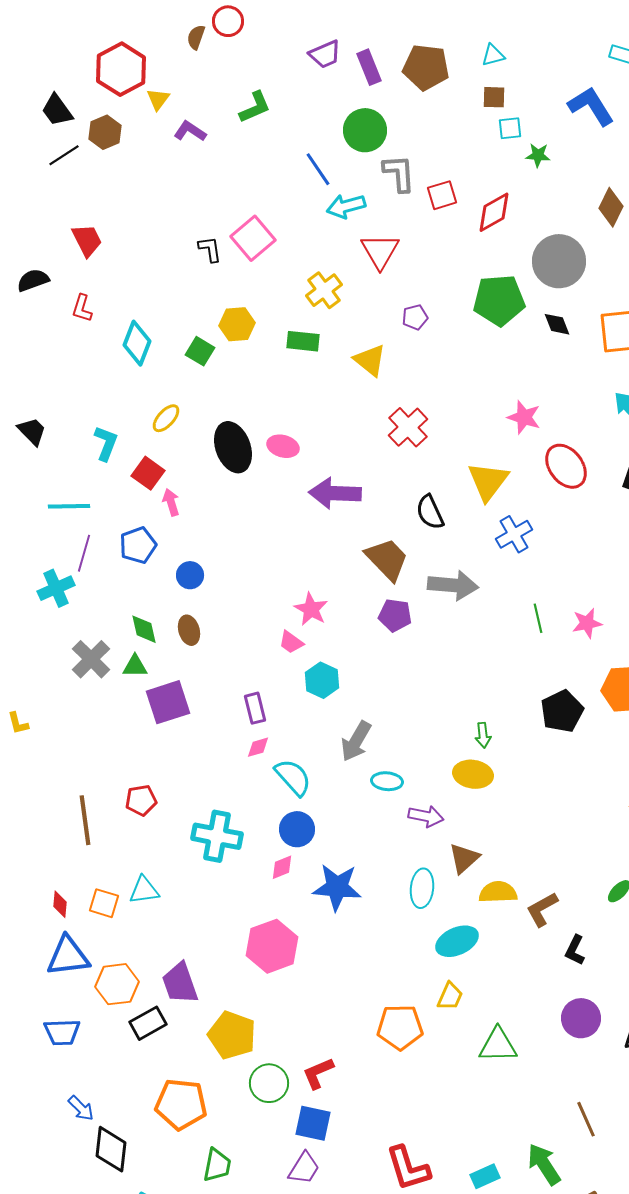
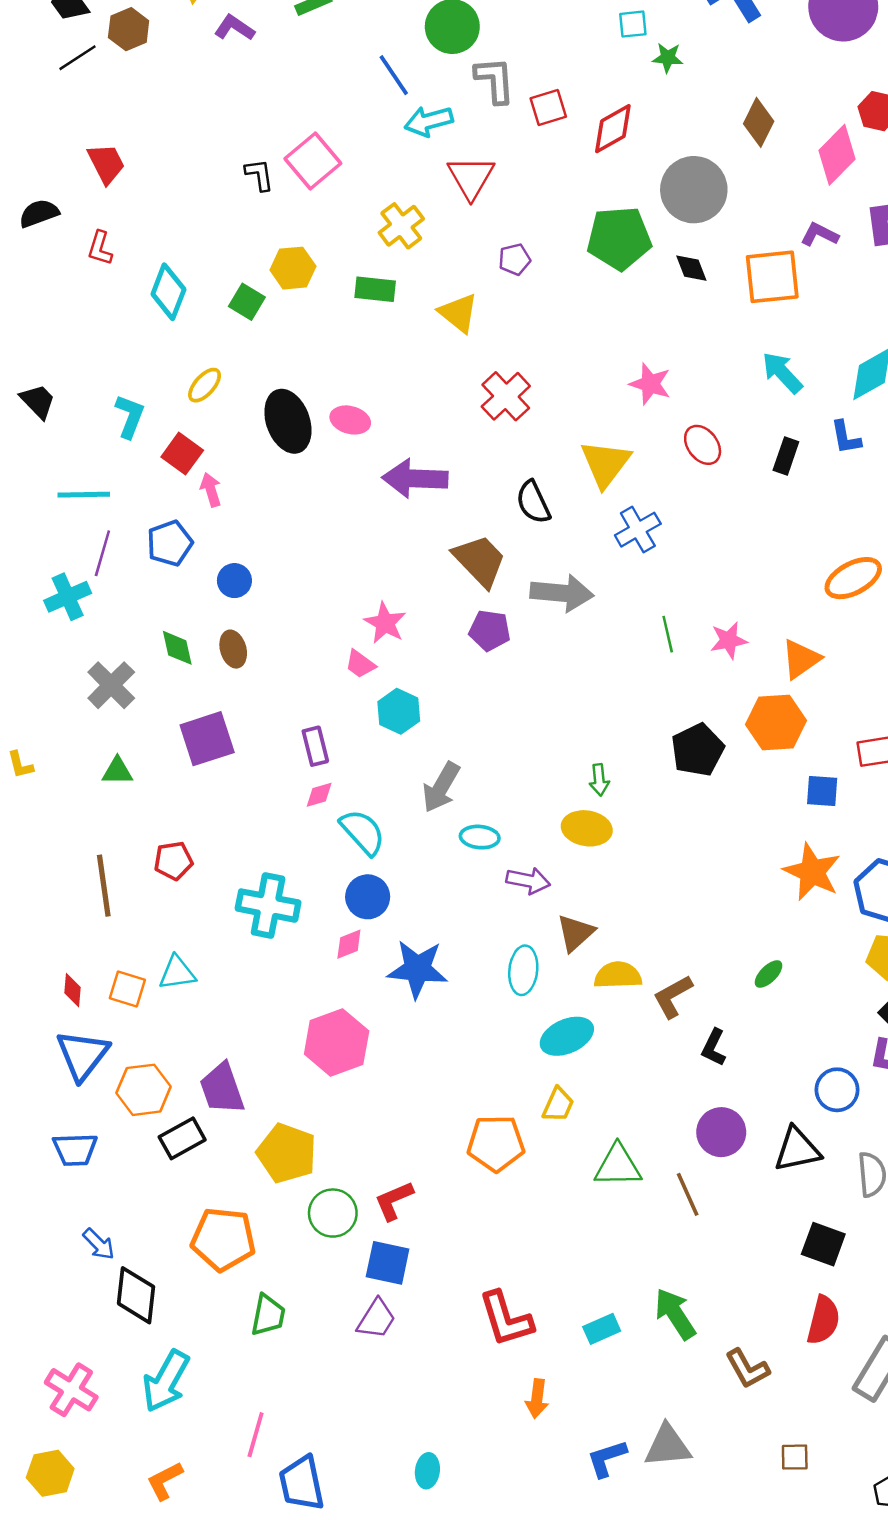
red ellipse: (566, 466) -> (703, 445), size x0.7
green triangle: (135, 666) -> (117, 771), moved
blue triangle: (68, 956) -> (83, 1055), turned -45
brown line: (586, 1119) -> (688, 1194), moved

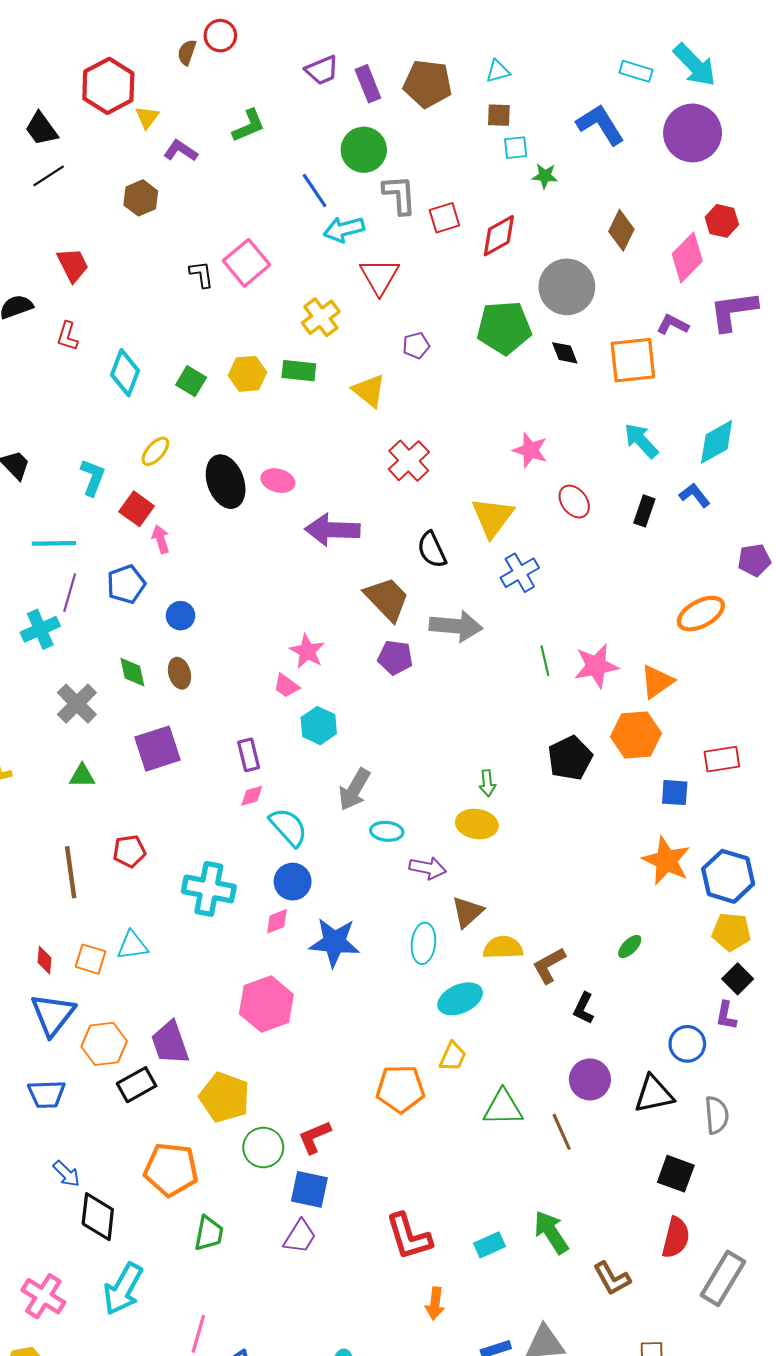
brown hexagon: (129, 29) -> (141, 198), moved
yellow hexagon: (293, 268) -> (248, 374), moved
blue L-shape: (846, 437) -> (695, 495), turned 152
pink star: (729, 640) -> (596, 666), size x1.4

